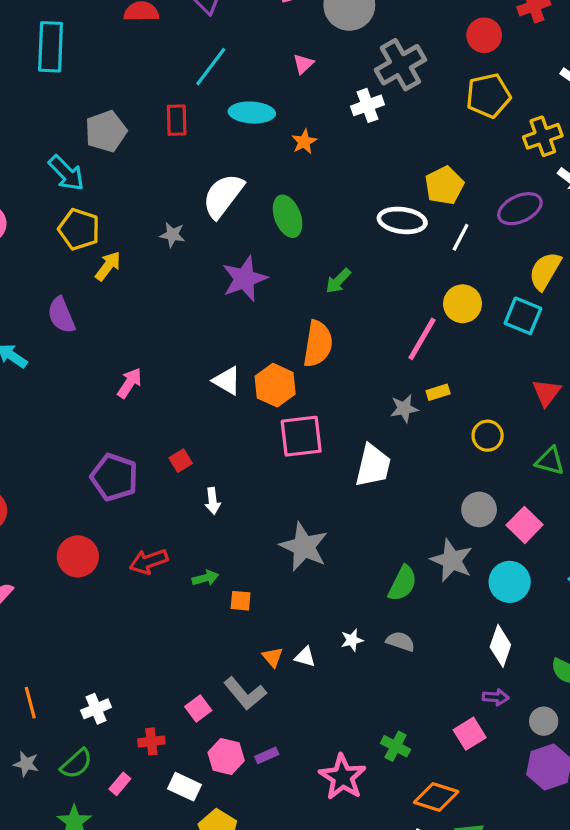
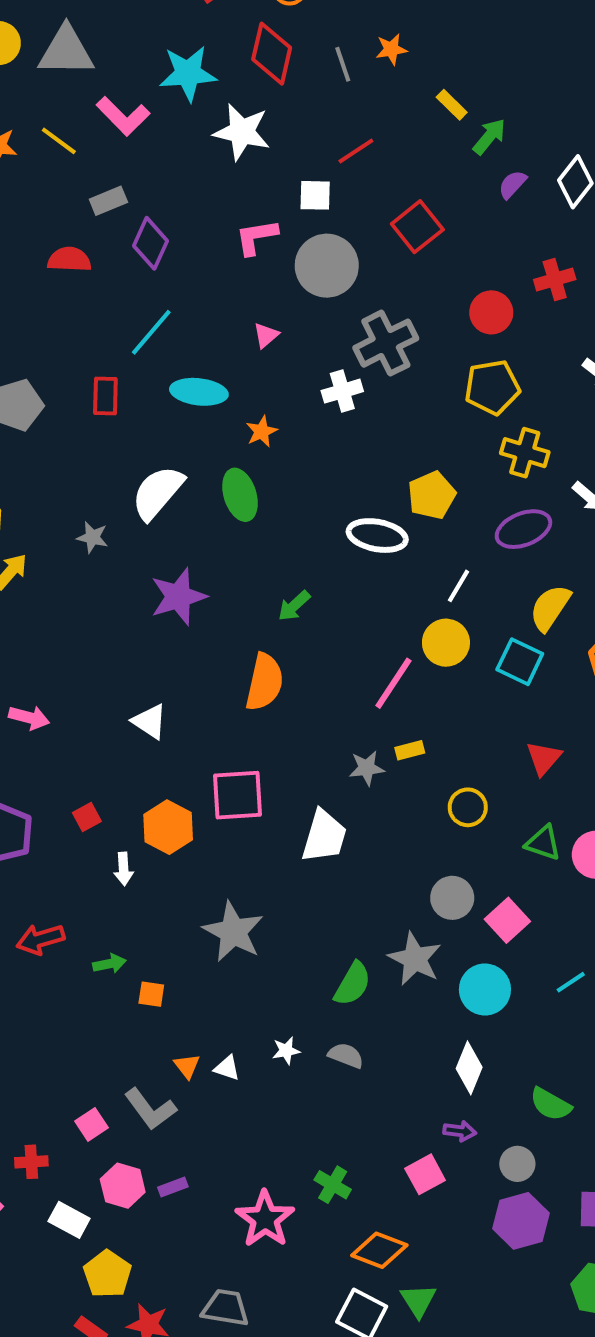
yellow cross: (543, 136) -> (525, 453), moved, turned 33
green ellipse: (288, 216) -> (240, 495), moved
white line: (461, 237) -> (458, 586), moved
pink arrow: (130, 383) -> (29, 718), turned 68
orange hexagon: (275, 385) -> (168, 827), moved

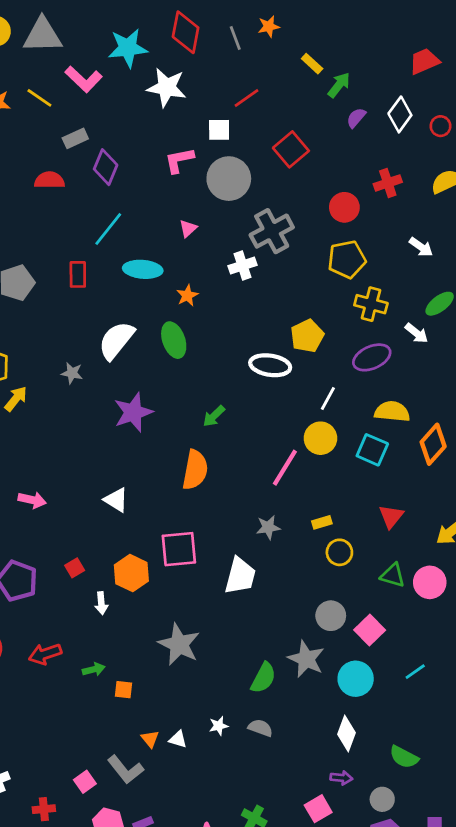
yellow semicircle: (550, 608) -> (392, 412), turned 64
yellow rectangle: (410, 750) -> (322, 522), moved

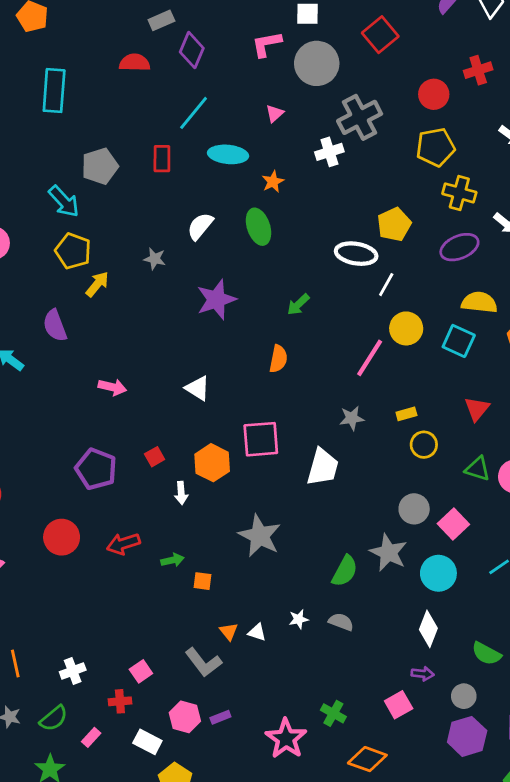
white semicircle: (116, 340) -> (200, 226), size x0.7
white line: (328, 398) -> (386, 285), moved
orange semicircle: (195, 470) -> (278, 359), size x0.7
pink square: (85, 782) -> (141, 671), moved

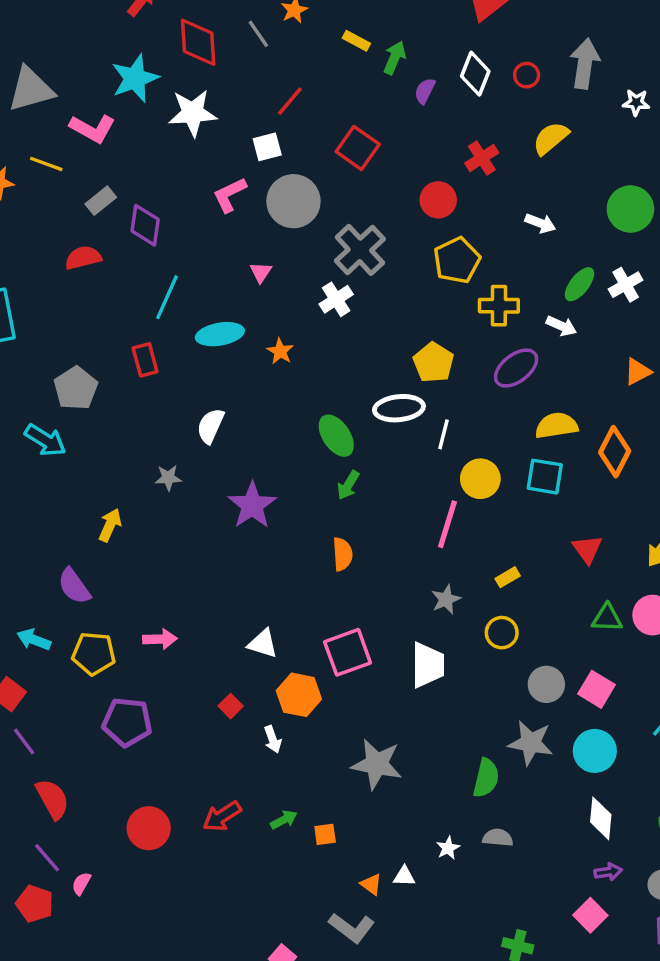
green ellipse: (258, 227) -> (336, 436), moved
yellow pentagon: (73, 251) -> (94, 653), moved
white triangle: (198, 388) -> (263, 644), moved
yellow circle: (424, 445) -> (502, 633), moved
purple pentagon: (96, 469) -> (127, 722), moved

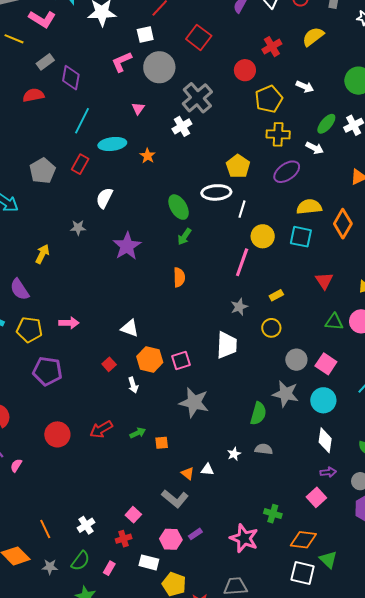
yellow pentagon: (457, 260) -> (269, 99), moved
red rectangle: (145, 360) -> (80, 164), moved, turned 42
gray pentagon: (76, 388) -> (43, 171), moved
pink square: (348, 652) -> (181, 361), moved, size x0.7

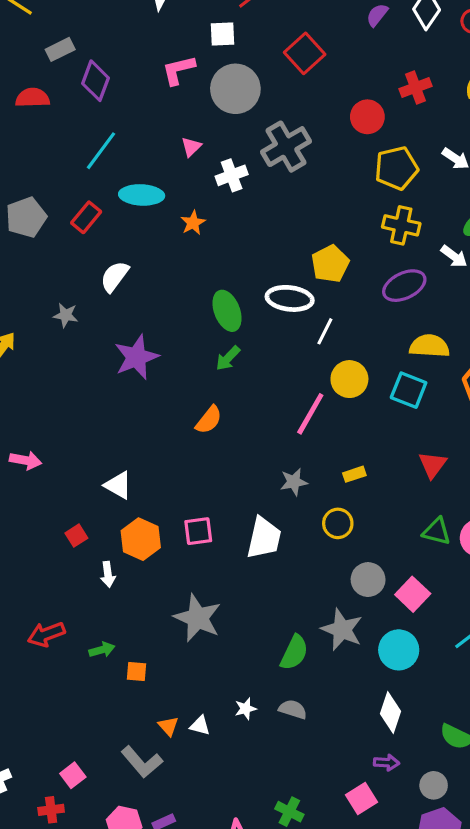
white cross: (182, 126) -> (232, 175), moved
orange semicircle: (179, 277) -> (209, 420), turned 30
pink square: (181, 361) -> (198, 531), moved

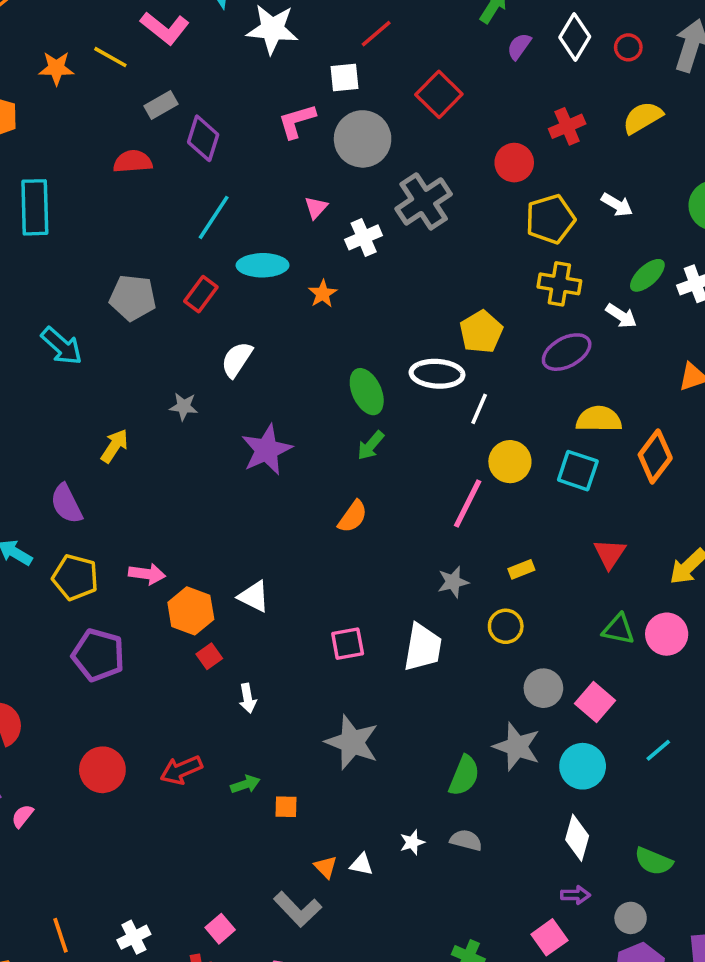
gray pentagon: (26, 217) -> (133, 298), turned 30
orange hexagon: (141, 539) -> (191, 611), moved

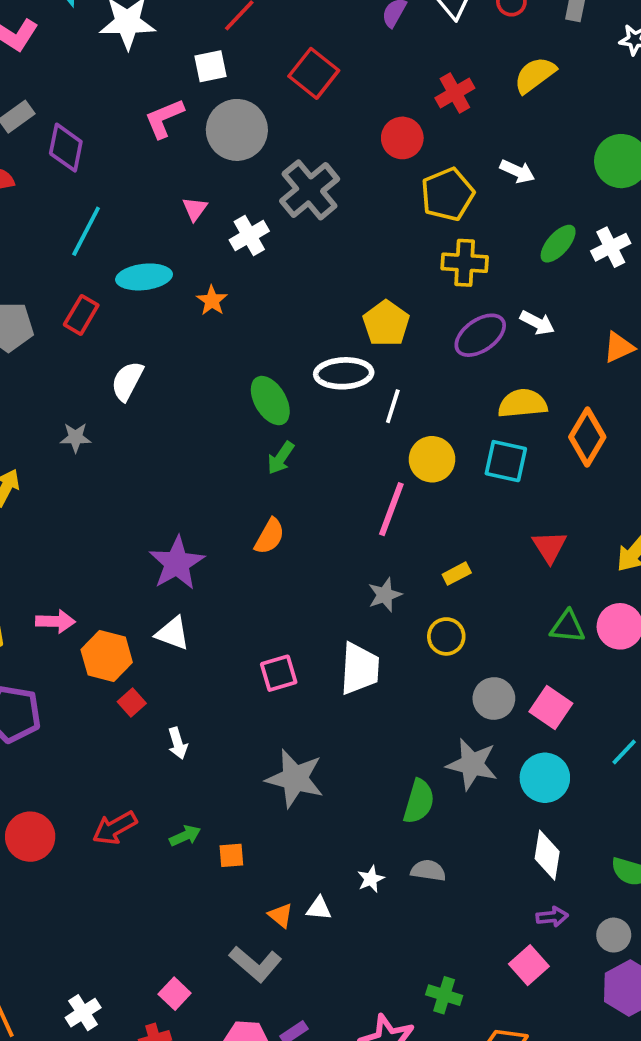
white arrow: (621, 316) -> (537, 323), moved
purple star: (267, 450) -> (177, 563), moved

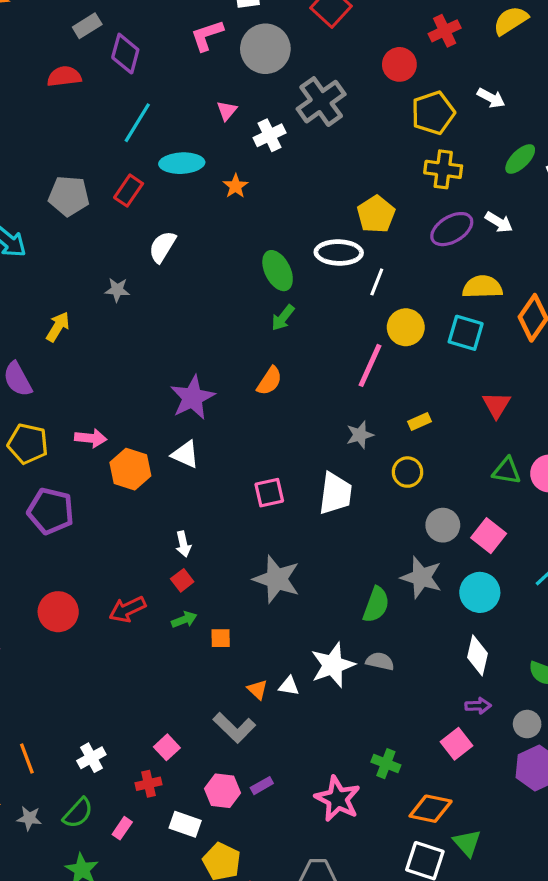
red square: (132, 702) -> (182, 580), moved
white star: (371, 879) -> (333, 665), size x2.0

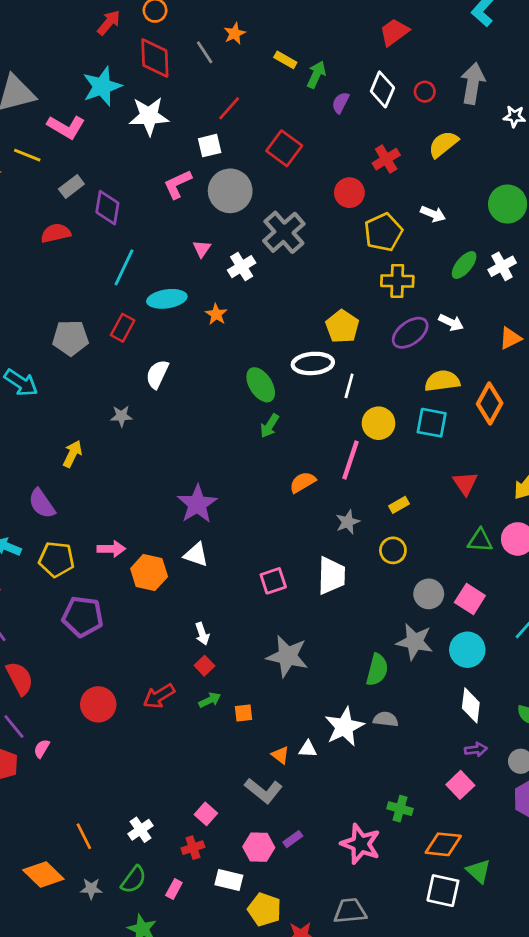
orange semicircle: (269, 381) -> (303, 482), moved, turned -148

